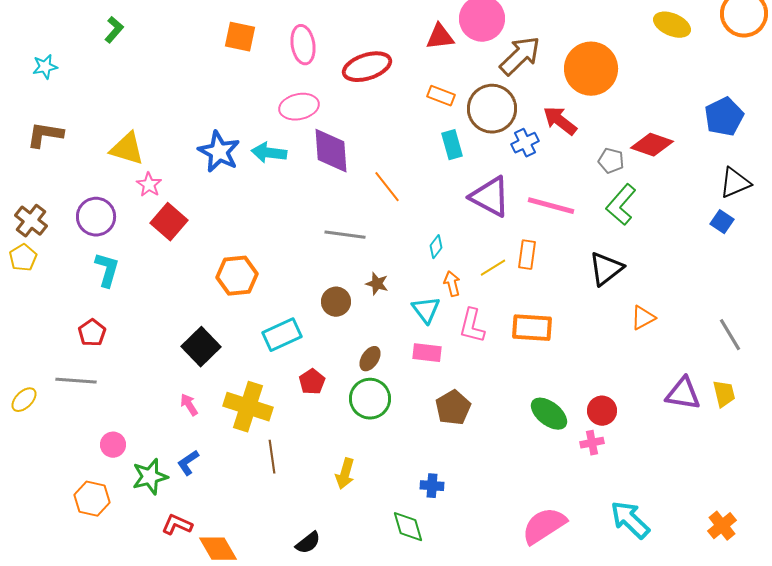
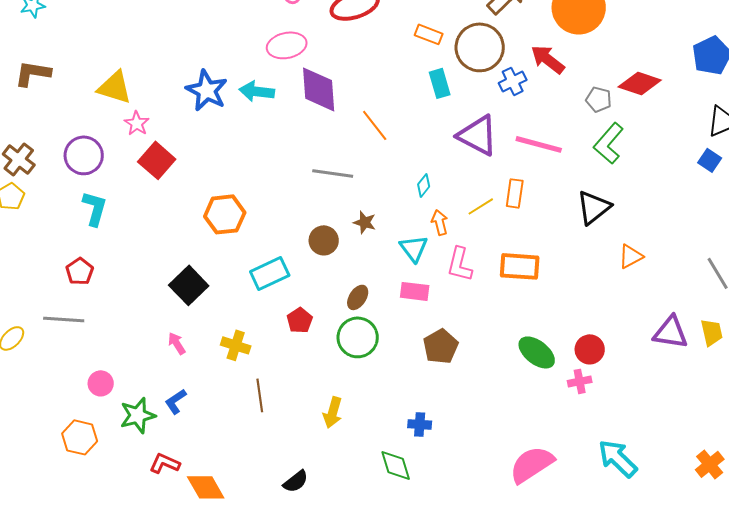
yellow cross: (248, 407) -> (236, 345), size x0.6

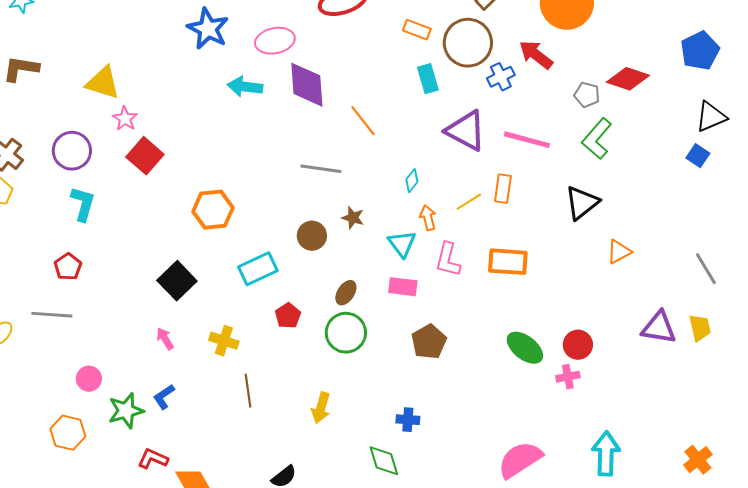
blue star: (207, 90) -> (208, 29), moved
cyan arrow: (618, 458) -> (606, 454), turned 48

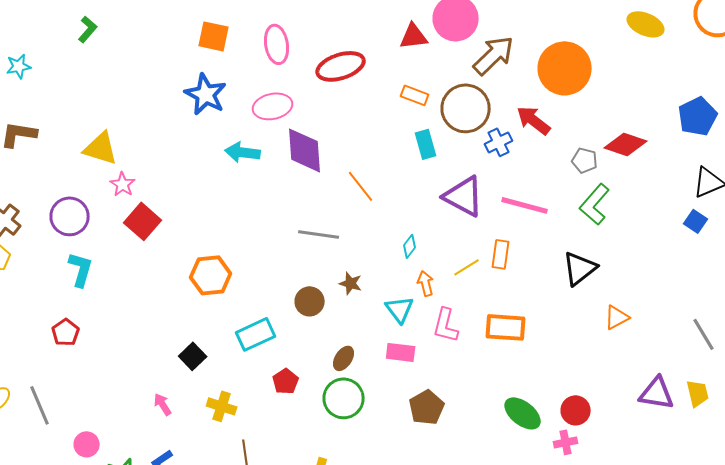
black square: (177, 281) -> (193, 356), moved, size x0.7
gray line: (52, 315) -> (40, 405), moved, turned 63

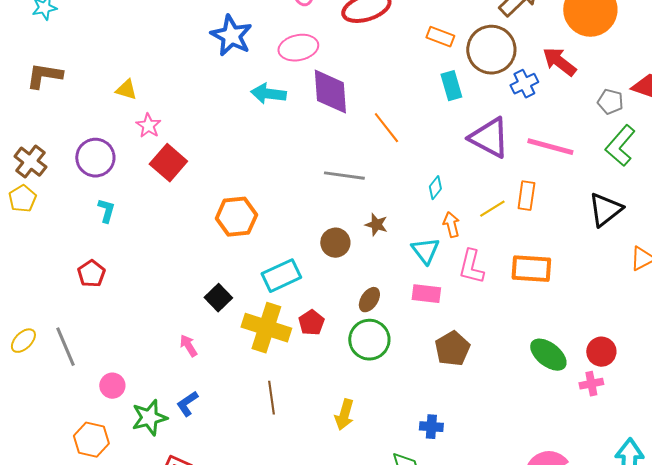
yellow triangle: (101, 148) -> (126, 90), size x0.6
cyan L-shape: (81, 269) -> (106, 211), size x0.7
yellow cross: (222, 406) -> (266, 328), moved, size x1.6

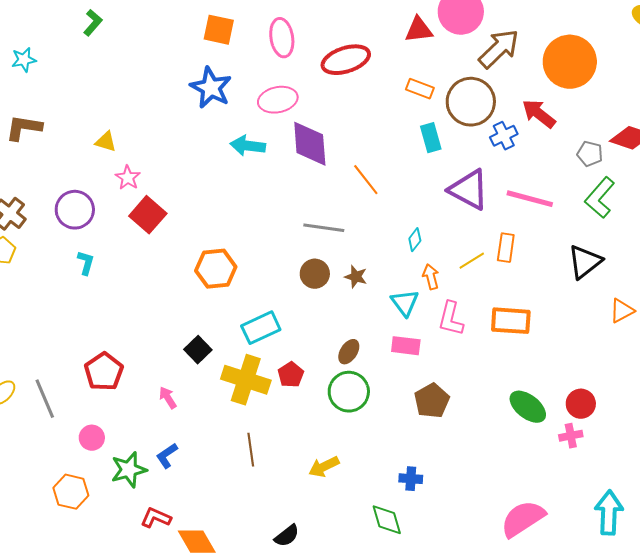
brown circle: (335, 243) -> (315, 274), moved
red pentagon: (91, 274) -> (104, 372), moved, size x1.4
yellow arrow: (344, 415) -> (324, 467), turned 48

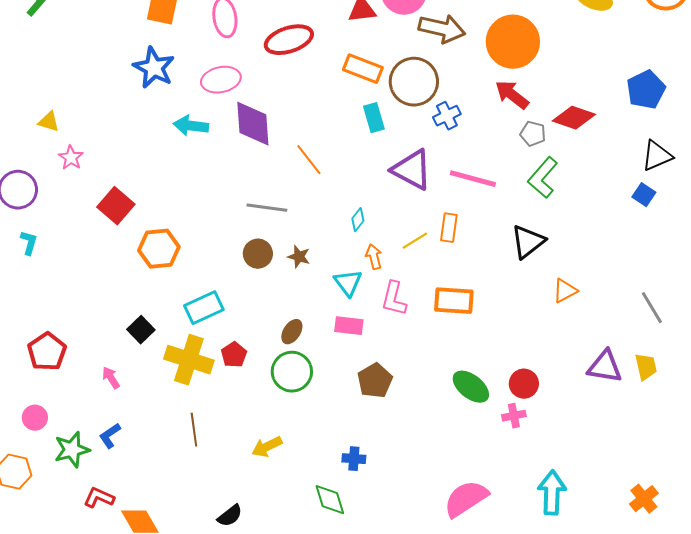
brown arrow: (499, 49) -> (442, 29), turned 57
orange rectangle: (420, 89) -> (363, 69), size x1.4
red arrow: (539, 114) -> (512, 95), moved
red square: (148, 215) -> (116, 206), moved

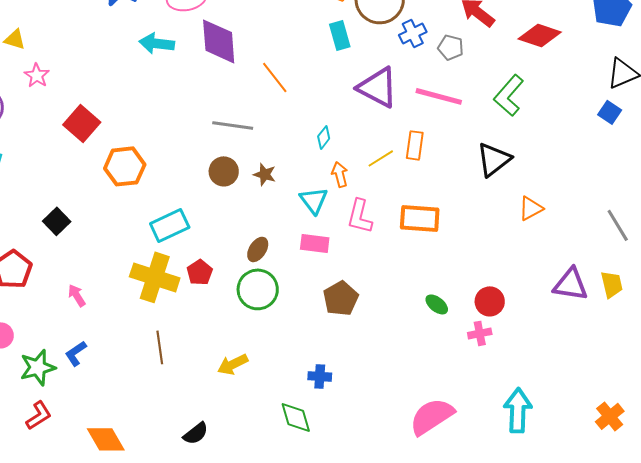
gray pentagon: (533, 134) -> (451, 47), moved
black square: (141, 330) -> (57, 221), moved
green ellipse: (471, 387) -> (437, 304), size x0.6
red L-shape: (99, 498) -> (39, 415), moved, turned 124

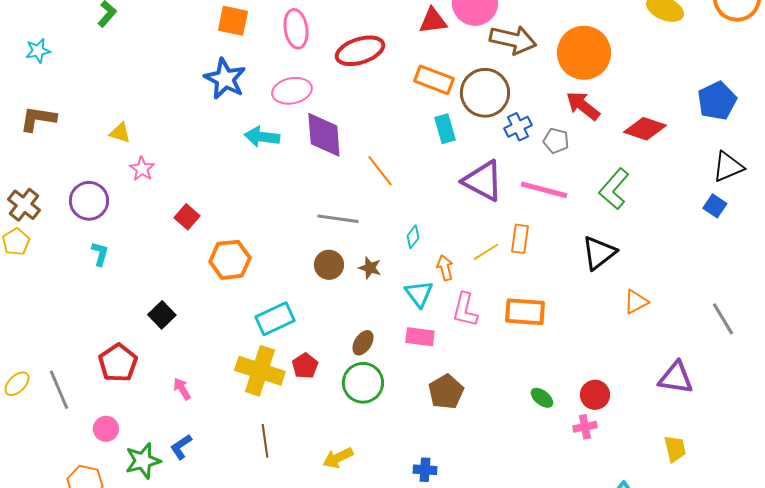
red square: (82, 123) -> (187, 217), size x0.7
cyan diamond: (324, 137) -> (413, 237), moved
yellow trapezoid: (612, 284) -> (675, 449), moved

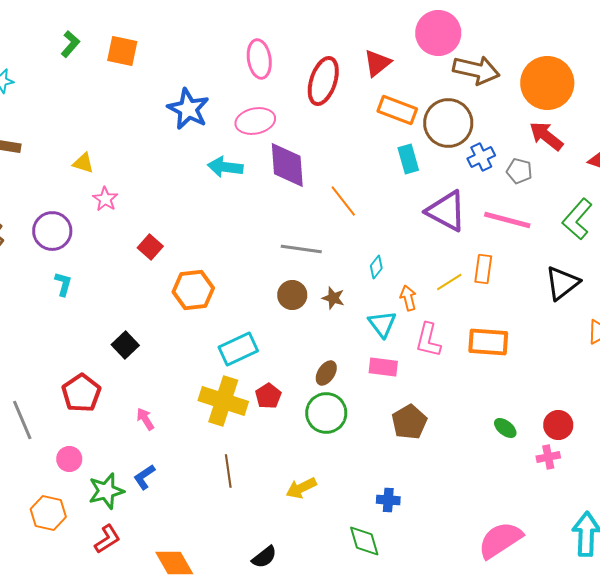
orange square: (233, 21) -> (122, 51), moved
red triangle: (433, 21) -> (377, 63), moved, turned -32
red ellipse: (360, 51) -> (323, 81), turned -54

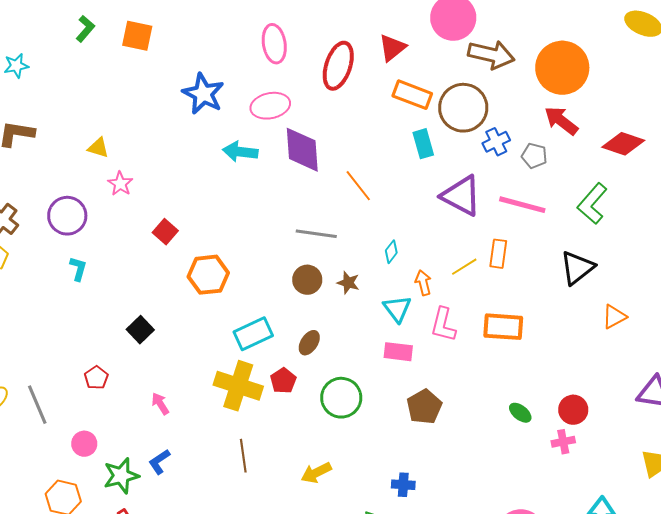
brown ellipse: (326, 373) -> (309, 343), moved
red pentagon: (81, 393) -> (96, 378), size x0.6

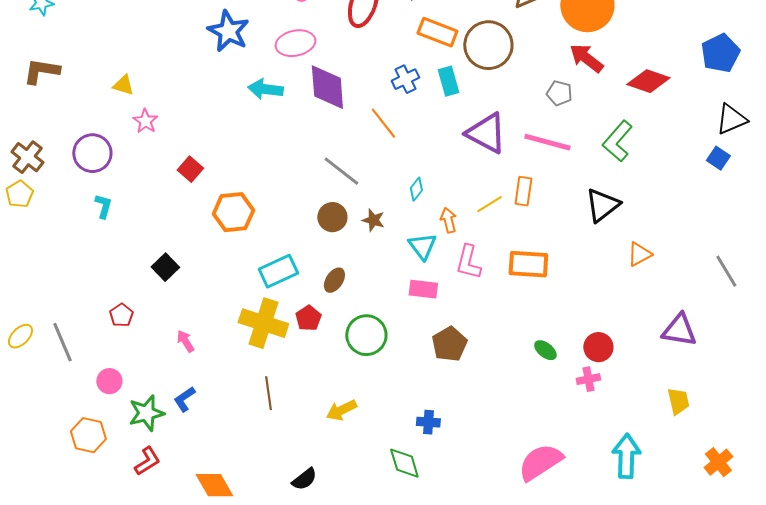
blue cross: (496, 142) -> (405, 79), moved
gray line: (316, 234) -> (341, 171), turned 30

